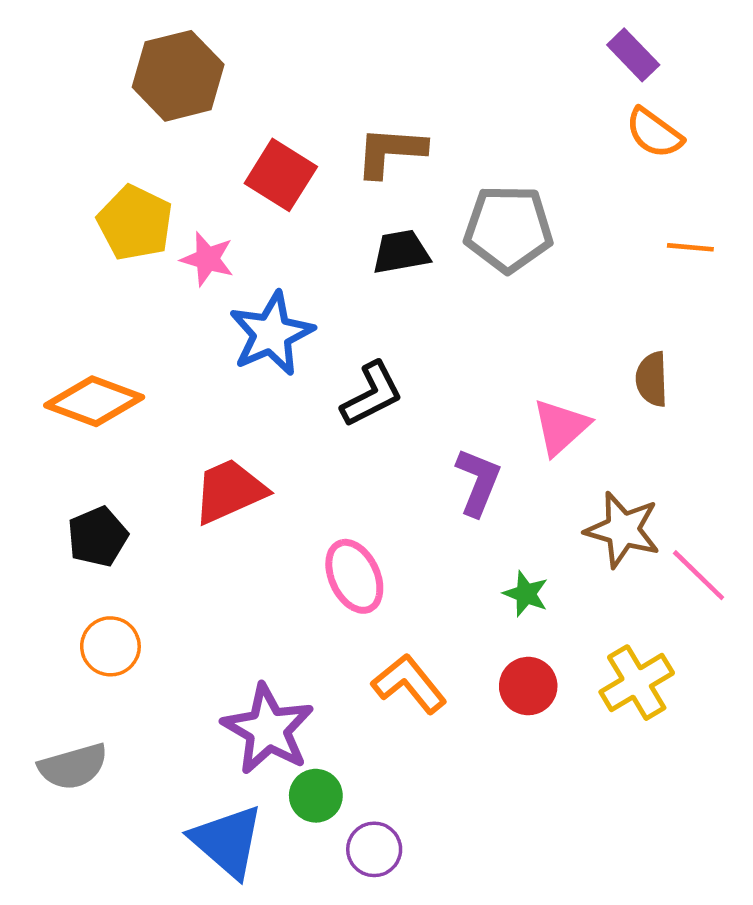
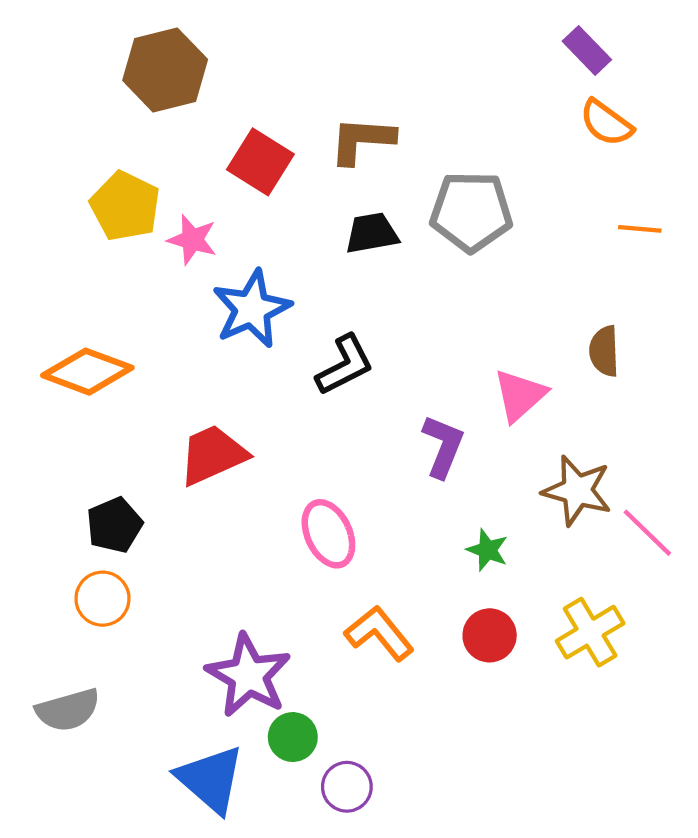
black pentagon: (98, 537) -> (114, 525), moved

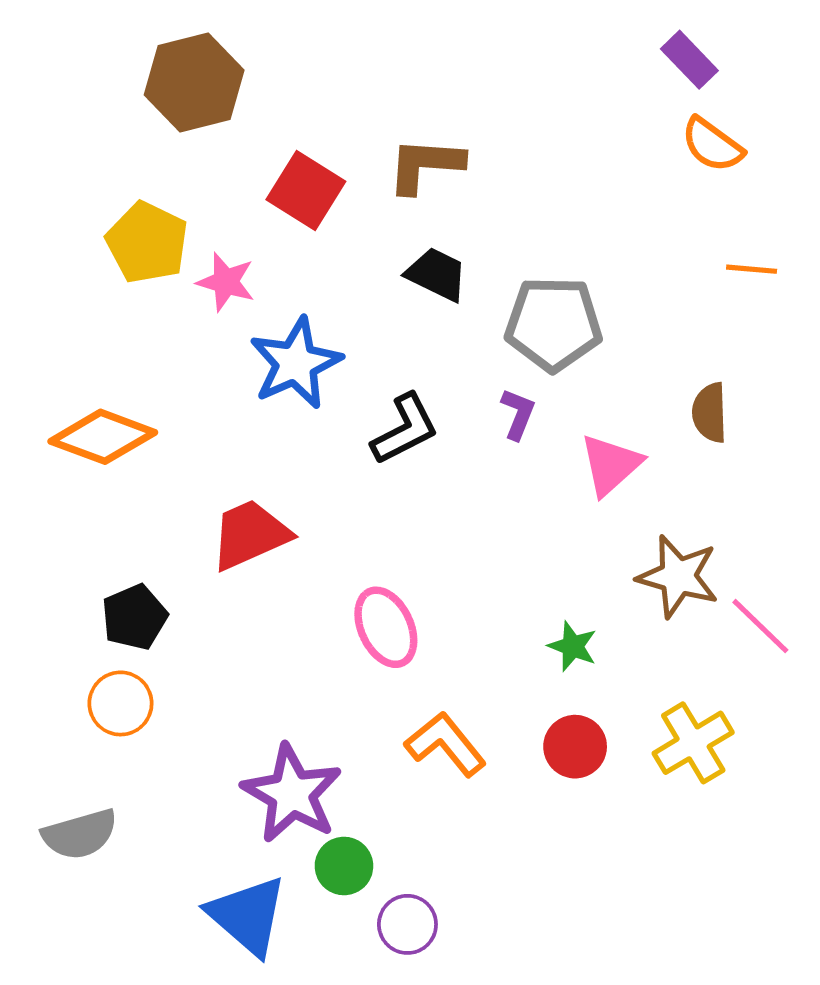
gray pentagon: (471, 212) -> (553, 324), moved
black trapezoid: (372, 233) -> (437, 274), turned 36
purple L-shape: (443, 446) -> (518, 414), moved, size x0.7

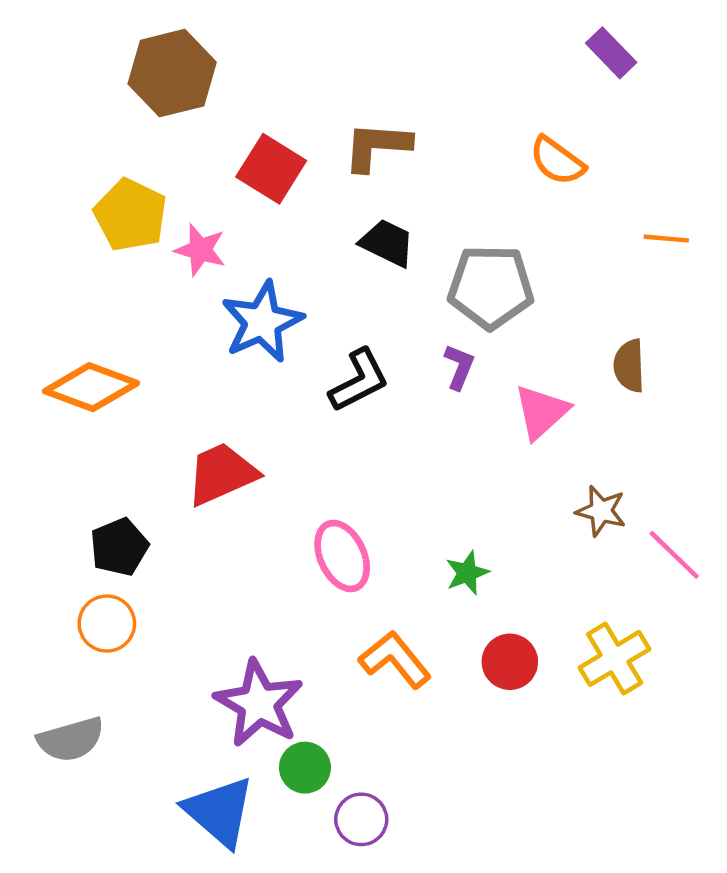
orange semicircle: (712, 145) -> (557, 161), moved
brown star: (678, 576) -> (601, 511), size x0.7
green star: (573, 646) -> (467, 573), moved, turned 30

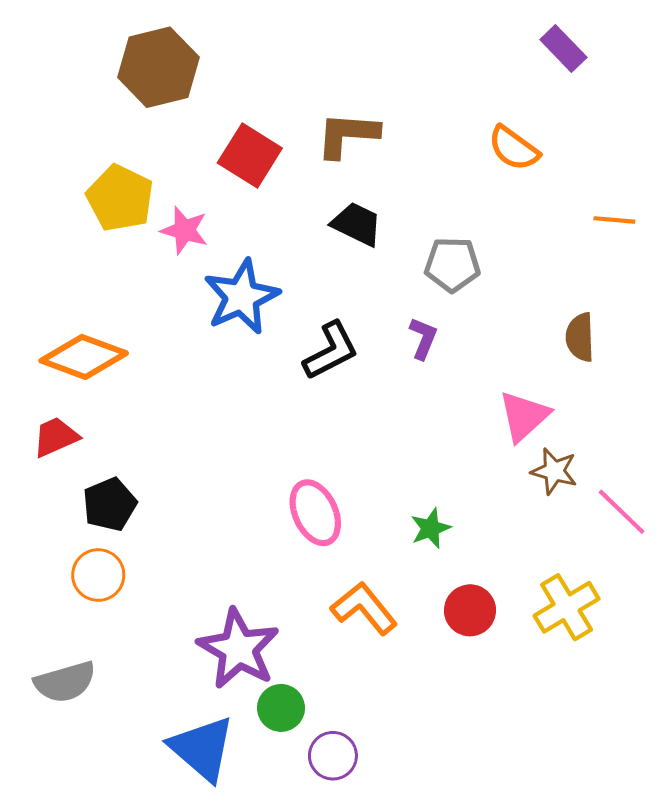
gray pentagon: (491, 287) -> (452, 265), size x0.7
pink triangle: (541, 412) -> (524, 416), moved
red trapezoid: (222, 474) -> (56, 437), moved, size x0.7

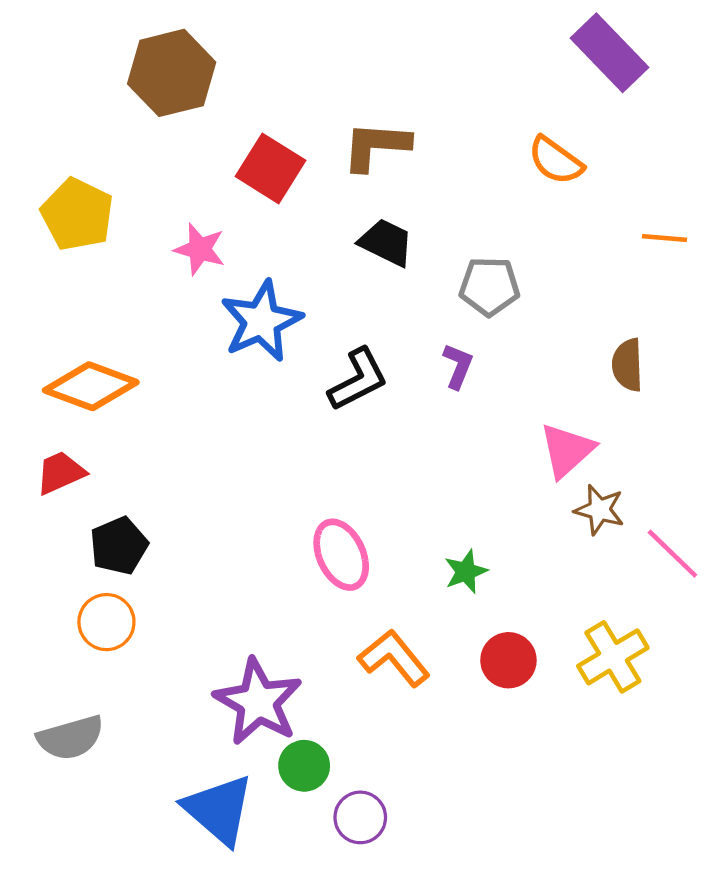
purple rectangle: (563, 49) -> (610, 53), size x1.5
yellow pentagon: (120, 198) -> (77, 214), moved

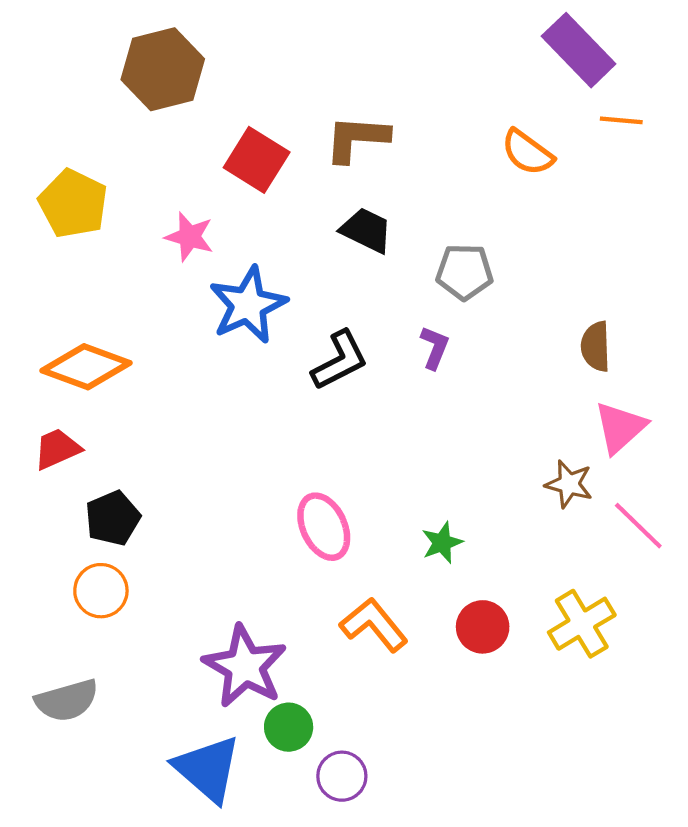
orange line: (665, 238) -> (621, 120), moved
pink triangle: (567, 450) -> (620, 428), moved

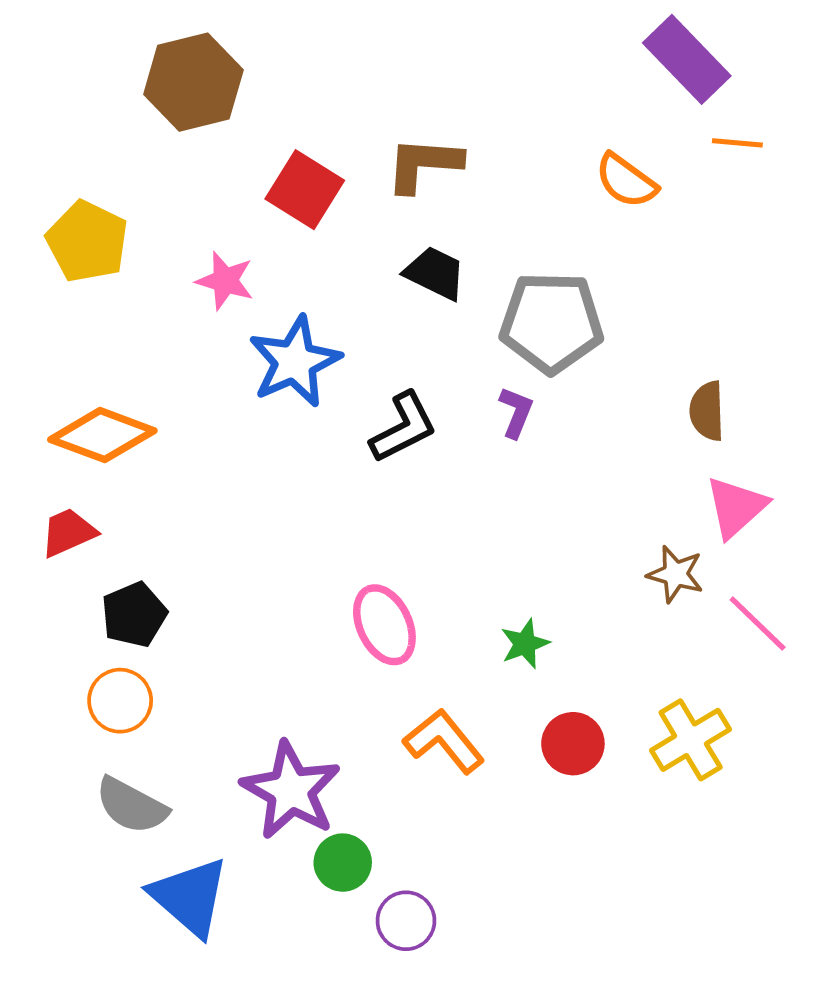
gray pentagon: (464, 272) -> (551, 322), size x1.5
gray semicircle: (67, 700) -> (131, 806), moved, turned 44
blue triangle: (208, 769) -> (190, 897), moved

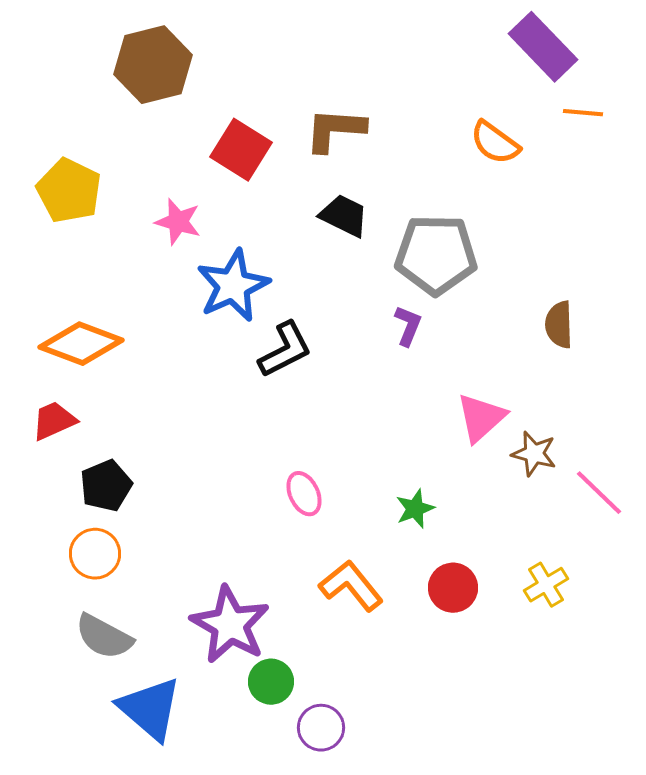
black L-shape: (403, 427) -> (285, 350), moved
pink triangle: (736, 507) -> (481, 418), moved
pink ellipse: (384, 625) -> (304, 494), size x0.7
yellow cross: (691, 740) -> (546, 585), size x0.7

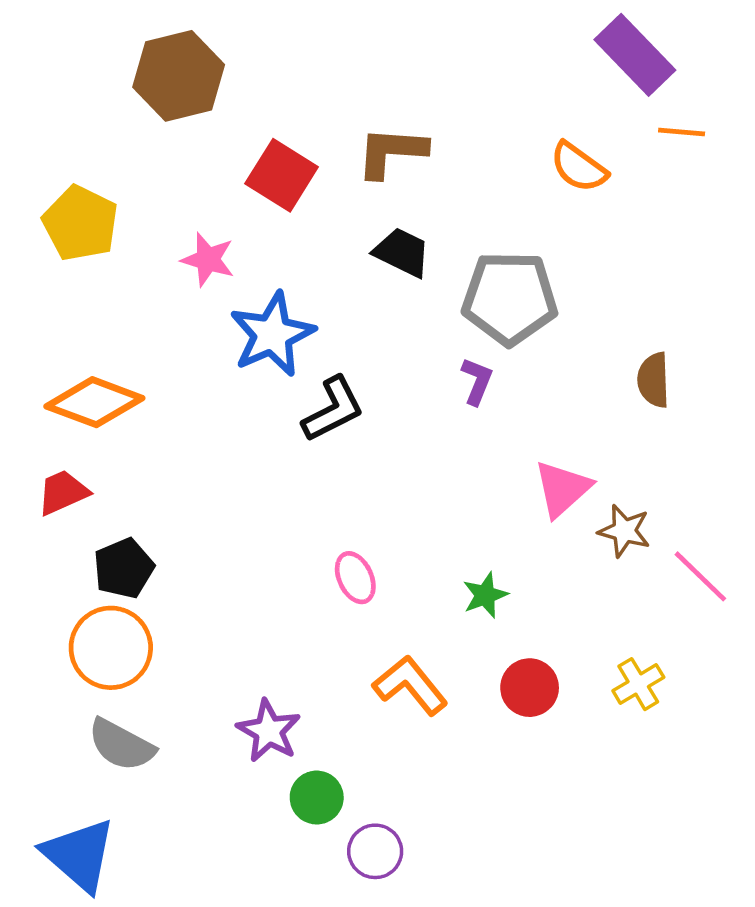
orange circle: (95, 554) -> (111, 648), size x1.4
purple star: (230, 625) -> (269, 731), size x0.7
blue triangle: (150, 709) -> (79, 855), moved

